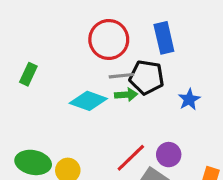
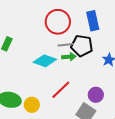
red line: (131, 158) -> (61, 90), moved

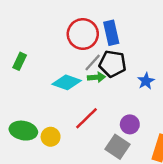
blue rectangle: (93, 21) -> (111, 33), moved
gray line: (66, 45) -> (93, 62), turned -42

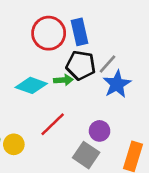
gray line: (93, 62) -> (108, 64), moved
blue star: (146, 81) -> (117, 84), size x1.5

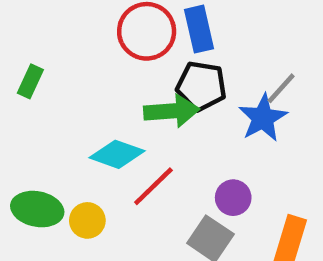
gray line: (108, 64) -> (281, 88), moved
green arrow: (63, 80) -> (172, 111), size x1.6
cyan diamond: (31, 85) -> (117, 154), moved

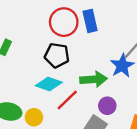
black pentagon: (201, 86) -> (57, 55), moved
green arrow: (172, 111) -> (94, 79), moved

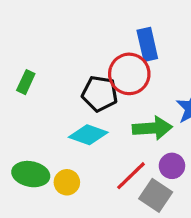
red circle: (64, 22) -> (129, 74), moved
red line: (67, 100) -> (131, 176), moved

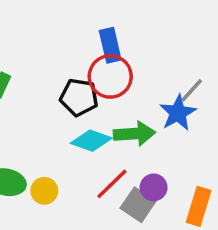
blue rectangle: (147, 44) -> (110, 45), moved
cyan diamond: (88, 135) -> (91, 141), moved
purple circle: (172, 166) -> (154, 187), moved

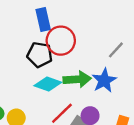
blue rectangle: (110, 45) -> (43, 20), moved
blue star: (178, 113) -> (104, 80), moved

